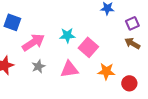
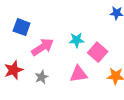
gray star: (38, 66) -> (42, 77), moved

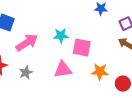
pink square: (98, 52) -> (82, 48), turned -30

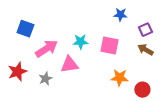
pink square: (82, 48) -> (109, 46), moved
pink triangle: (63, 70) -> (69, 65), moved

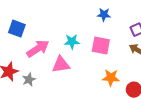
blue star: (120, 15) -> (104, 15), moved
gray star: (45, 79) -> (29, 80), moved

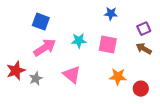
blue square: (17, 29) -> (41, 22), moved
pink triangle: (61, 65) -> (72, 75), moved, turned 48

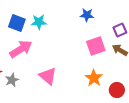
cyan star: (79, 41) -> (39, 22), moved
pink square: (108, 45) -> (96, 46), moved, turned -30
orange star: (118, 77) -> (94, 78), turned 30

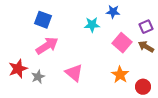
cyan star: (39, 22) -> (92, 25), moved
pink square: (96, 46) -> (122, 43), turned -30

